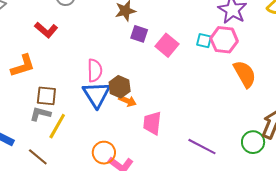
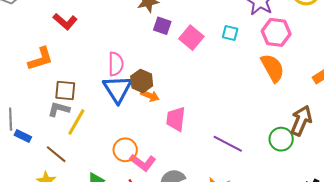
pink hexagon: (224, 40) -> (276, 32), moved

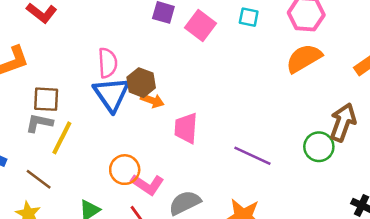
orange semicircle: (273, 68) -> (304, 58), turned -88

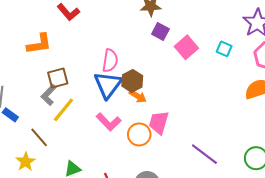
brown square: (46, 99) -> (58, 78), turned -30
gray L-shape: (39, 123) -> (49, 95), turned -70
orange circle: (125, 170) -> (139, 134), moved
pink L-shape: (147, 184) -> (109, 122), moved

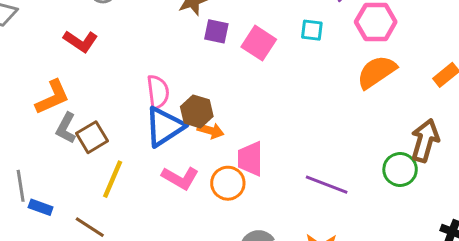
blue triangle: (108, 85) -> (165, 127), turned 36
gray L-shape: (49, 95) -> (66, 128), moved

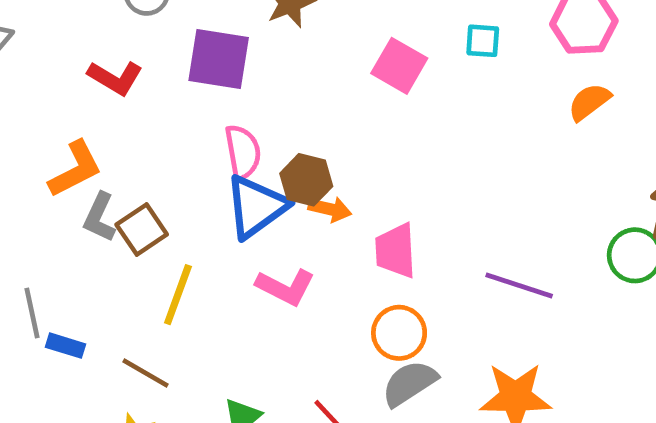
purple square: (216, 31) -> (219, 59), moved, size x1.6
orange semicircle: (377, 72) -> (589, 102), size x0.7
orange circle: (228, 183) -> (399, 333), moved

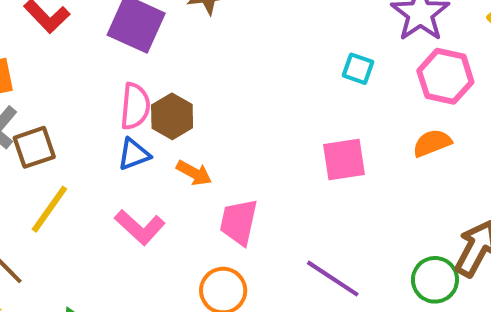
pink square: (399, 66) -> (344, 159), moved, turned 36
brown hexagon: (306, 180) -> (172, 116), moved
blue triangle: (256, 207) -> (134, 154), size x0.6

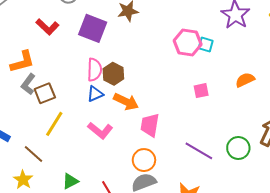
pink hexagon: (445, 76) -> (188, 42), moved
pink square: (344, 159) -> (201, 91), size x0.7
orange arrow: (194, 173) -> (126, 102), size x1.4
green circle: (435, 280) -> (238, 148), moved

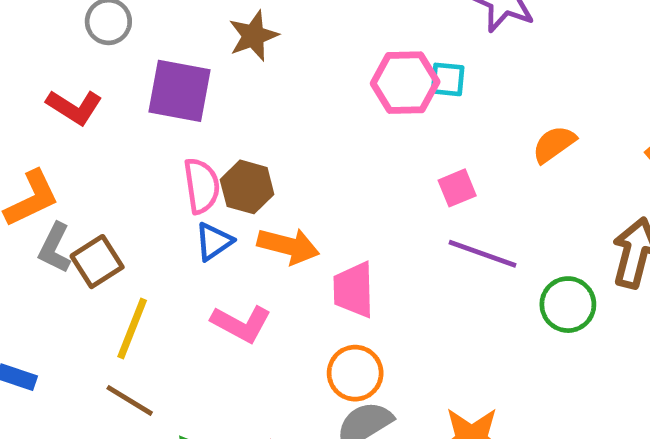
purple line: (199, 151) -> (482, 254), moved
brown line: (33, 154) -> (130, 400), moved

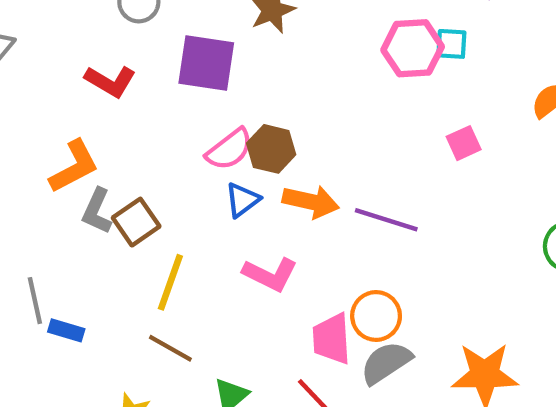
pink semicircle: (202, 186) -> (229, 149), turned 63
purple line: (482, 254) -> (386, 220), moved
pink trapezoid: (354, 290) -> (332, 339), moved

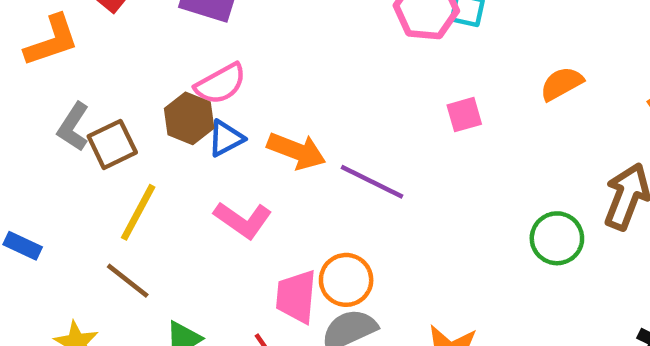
brown hexagon: (271, 149) -> (189, 118), moved
orange L-shape: (74, 166) -> (52, 41), moved

